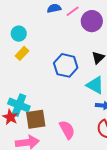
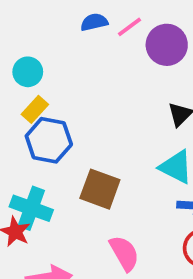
blue hexagon: (66, 65) -> (49, 140), moved
brown square: (36, 119) -> (100, 189), moved, turned 30

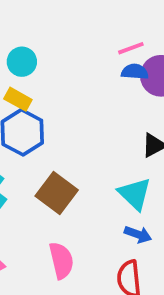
blue semicircle: (94, 22) -> (135, 72), moved
yellow rectangle: (35, 109) -> (18, 99), turned 60

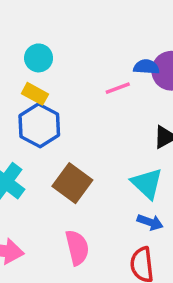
pink line: (131, 48) -> (118, 88), moved

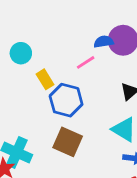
yellow rectangle: (35, 94) -> (45, 79), moved, turned 42
blue hexagon: (39, 125) -> (66, 100), moved

